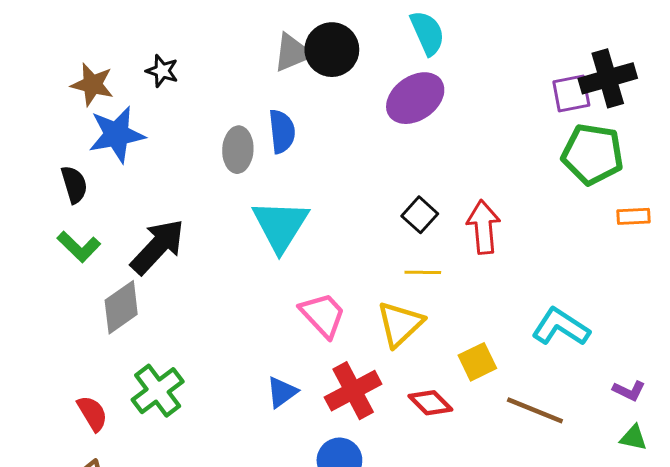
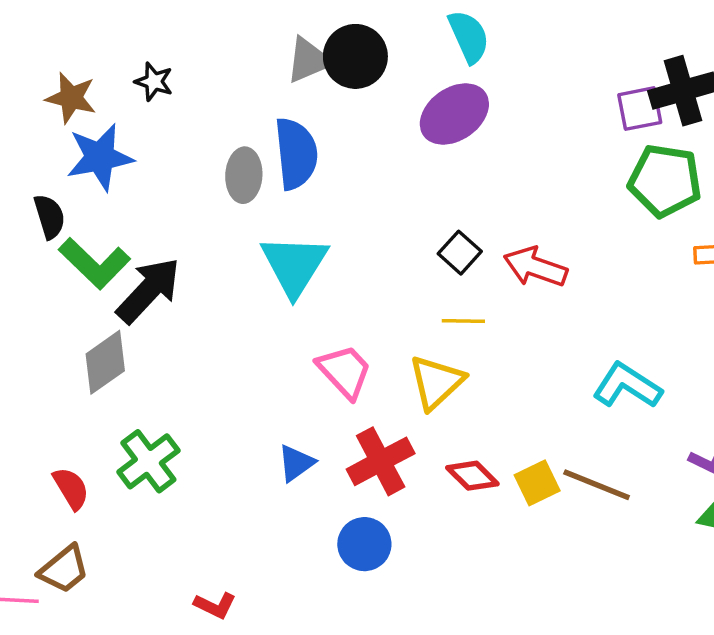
blue semicircle: (282, 131) -> (296, 154), size x1.4
red arrow: (483, 227) -> (535, 267), turned -66
green L-shape: (79, 247) -> (94, 263), moved, size x1.4
yellow square: (477, 362) -> (537, 483), moved

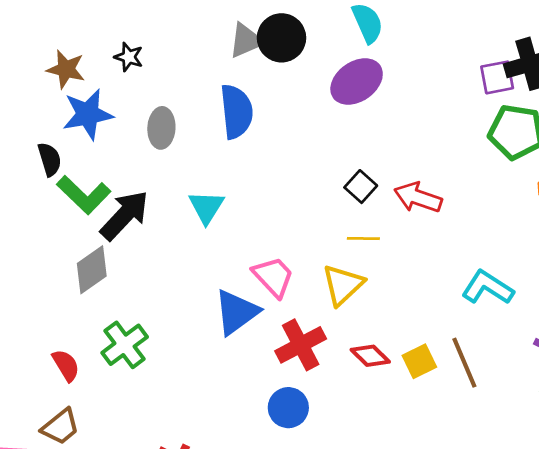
gray ellipse: (244, 175) -> (161, 128), moved
cyan triangle: (294, 265) -> (206, 207), moved, size x0.7
blue triangle: (296, 463) -> (236, 312), moved, size x1.6
brown line: (597, 485) -> (464, 363), turned 45

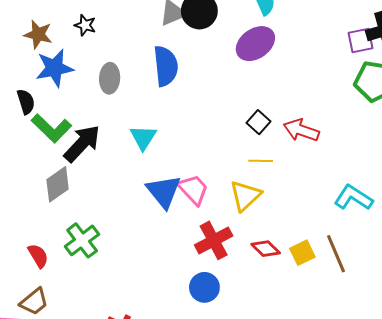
blue triangle: (236, 312) -> (164, 191), moved, turned -33

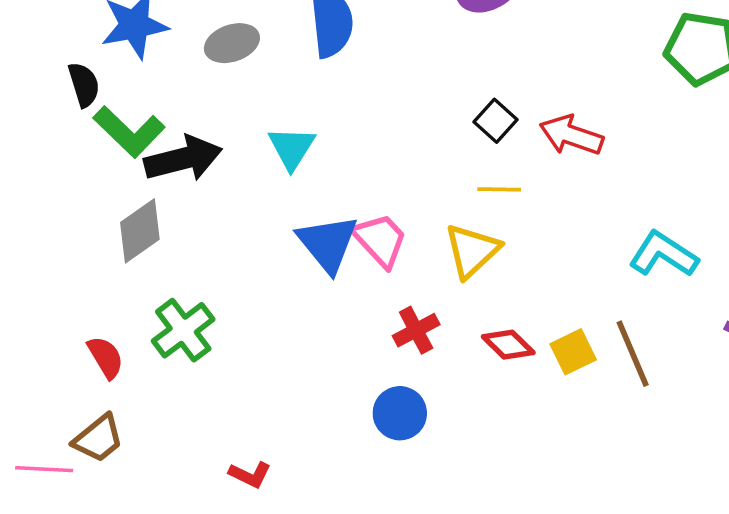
gray ellipse: (110, 78) -> (232, 43), turned 68
black arrow: (82, 144) -> (183, 159), turned 33
red cross: (214, 240) -> (416, 330), size x0.7

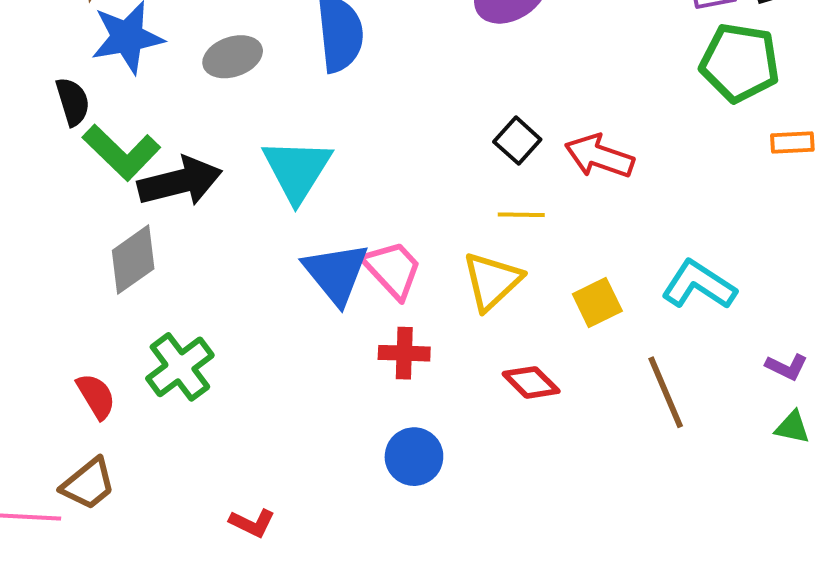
cyan triangle: (292, 148) -> (297, 170), size x1.4
red cross: (416, 330) -> (404, 353), moved, turned 30
yellow square: (573, 352) -> (597, 303), moved

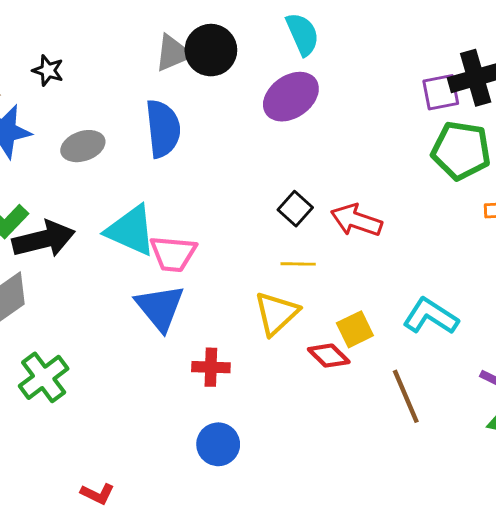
cyan triangle: (297, 170) -> (131, 230), turned -38
pink trapezoid: (393, 269) -> (173, 254), moved, turned 138
red diamond: (531, 382) -> (329, 356), moved

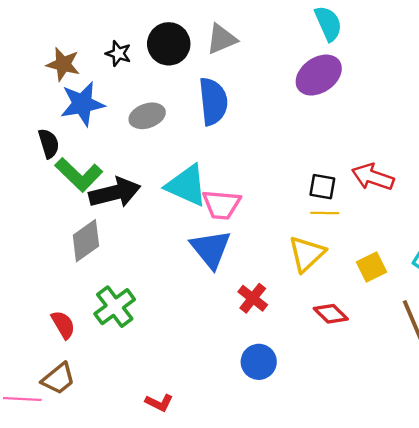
black circle: (211, 50) -> (169, 44), moved
black square: (295, 209) -> (322, 187), moved, turned -32
red diamond: (329, 356) -> (331, 314), moved
red cross: (211, 367) -> (253, 298), turned 36

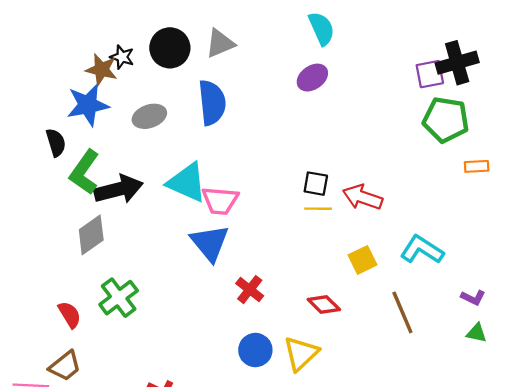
brown star: (63, 64) -> (101, 70), moved
purple ellipse: (319, 75) -> (312, 78), size x0.7
green L-shape: (79, 175) -> (84, 172), turned 81
red arrow: (373, 177) -> (363, 197), moved
yellow triangle: (307, 254) -> (301, 353), moved

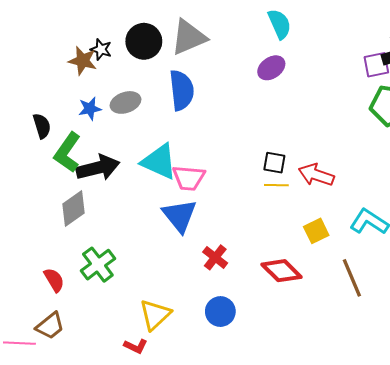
gray triangle: (220, 43) -> (189, 37), size x1.4
blue star: (88, 105) -> (90, 109), moved, size x0.6
red diamond: (324, 304) -> (282, 271), size x1.4
yellow triangle: (301, 353) -> (155, 315), moved

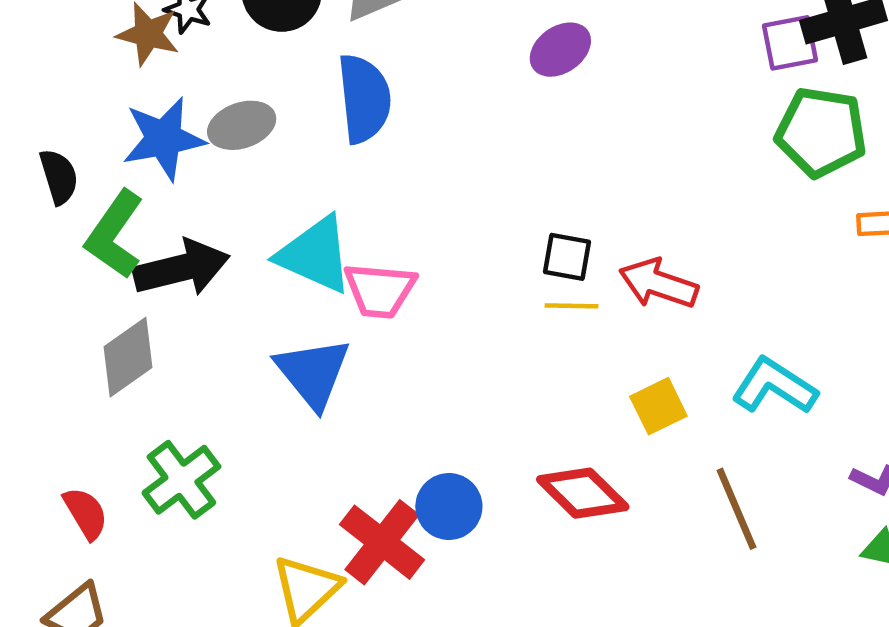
blue star: (90, 109) -> (164, 139), size x1.6
blue triangle: (180, 216) -> (313, 373), moved
red cross: (215, 257) -> (382, 542), moved, size x1.5
blue circle: (220, 312) -> (449, 507), moved

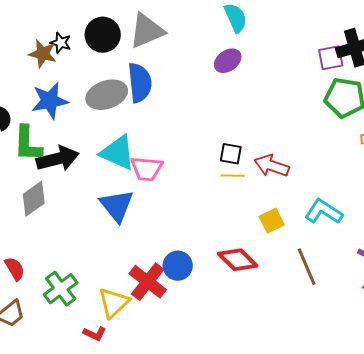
gray ellipse: (242, 125) -> (107, 95), moved, size x1.4
green L-shape: (115, 235) -> (28, 144), turned -33
green cross: (181, 480) -> (61, 289), moved

